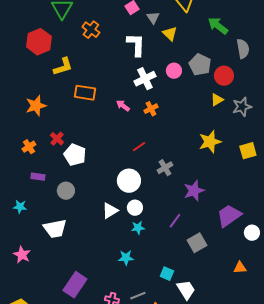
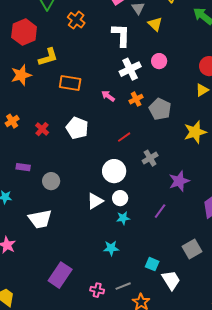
gray pentagon: (200, 65) -> (160, 109), moved
orange star: (36, 106) -> (21, 75), moved
orange cross: (29, 147) -> (12, 121), moved
white pentagon: (75, 155) -> (77, 128), moved
gray square: (197, 243) -> (192, 249), moved

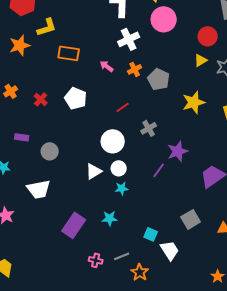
pink circle: (159, 61) -> (164, 19), moved, size x1.6
purple line: (160, 211) -> (159, 170), moved
purple rectangle: (60, 275) -> (74, 225), moved

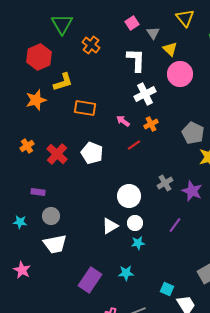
gray pentagon: (159, 79) -> (193, 133), moved
red cross: (41, 99) -> (57, 154), size x1.5
red line: (123, 107) -> (134, 145), moved
gray circle: (50, 151) -> (51, 216), moved
purple star: (178, 151) -> (192, 191), moved, turned -30

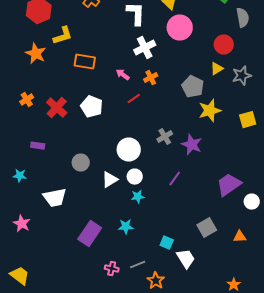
orange star: (36, 100) -> (36, 54), turned -30
gray circle: (51, 216) -> (81, 163), moved

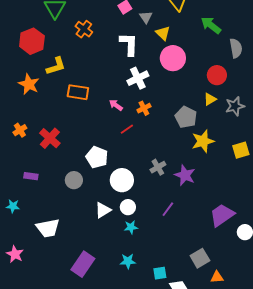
white pentagon: (92, 107) -> (97, 157), moved
gray circle: (81, 163) -> (74, 180), moved
cyan star: (126, 227) -> (128, 261), moved
orange triangle: (240, 237) -> (217, 277), moved
cyan square: (167, 243) -> (160, 273), turned -32

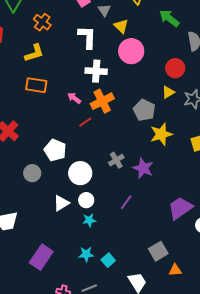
yellow L-shape: (56, 66) -> (34, 53), moved
white cross: (138, 78) -> (96, 71), turned 30
orange cross: (144, 108) -> (102, 101), size x1.6
cyan square: (160, 273) -> (108, 260), moved, turned -32

